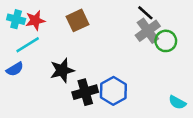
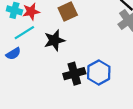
black star: (62, 70) -> (54, 40), moved

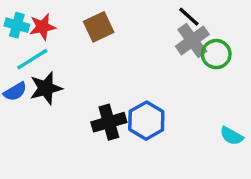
black star: (54, 40) -> (46, 88), moved

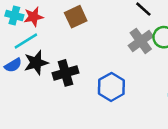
gray cross: (192, 40) -> (141, 41), moved
black cross: (109, 122) -> (65, 73), moved

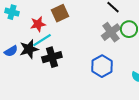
red star: (34, 17) -> (38, 24), moved
cyan line: (26, 41) -> (42, 40), moved
blue hexagon: (111, 87) -> (102, 66), moved

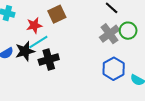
blue hexagon: (102, 66) -> (114, 69), moved

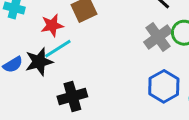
black cross: (49, 59) -> (72, 97), moved

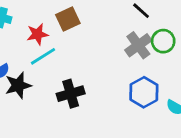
black star: (39, 62) -> (18, 85), moved
black cross: (72, 97) -> (71, 94), moved

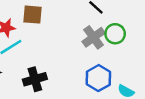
brown square: (68, 19) -> (32, 15), turned 30

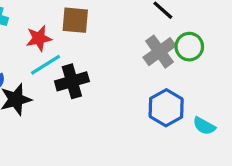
black cross: (35, 79) -> (72, 81), moved

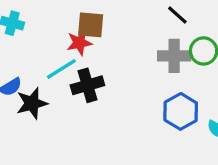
red star: (39, 38) -> (79, 43), moved
gray cross: (160, 52) -> (174, 56), turned 36

